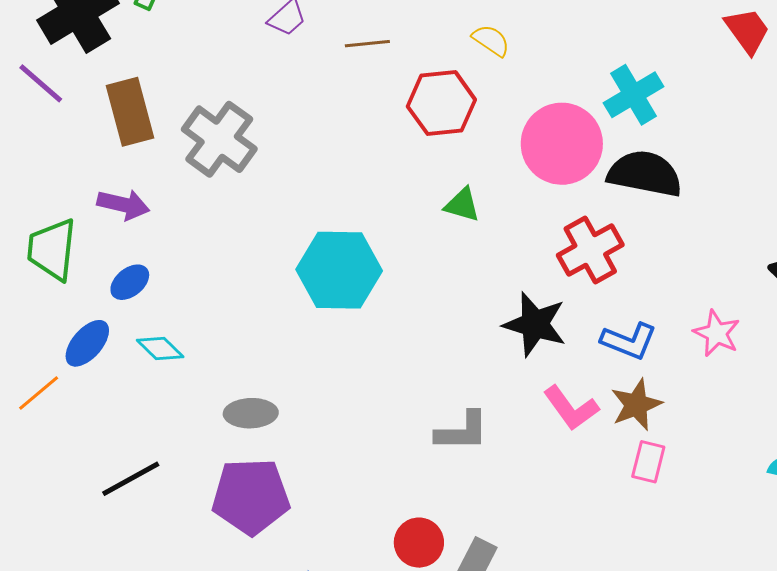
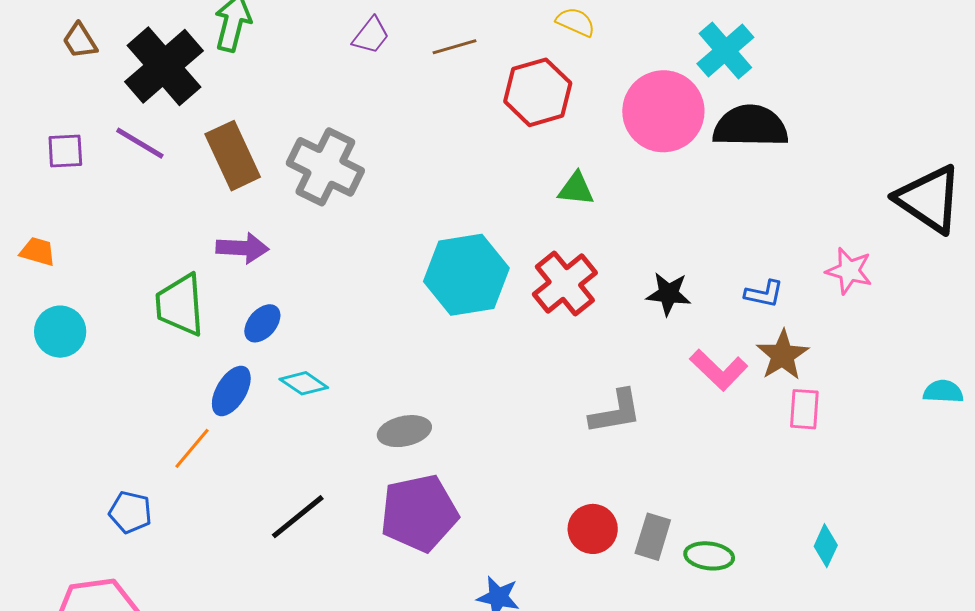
red cross: (590, 250) -> (565, 284), moved
black star: (535, 324) -> (669, 294), size x0.7
blue L-shape: (629, 341) -> (764, 294), size x0.7

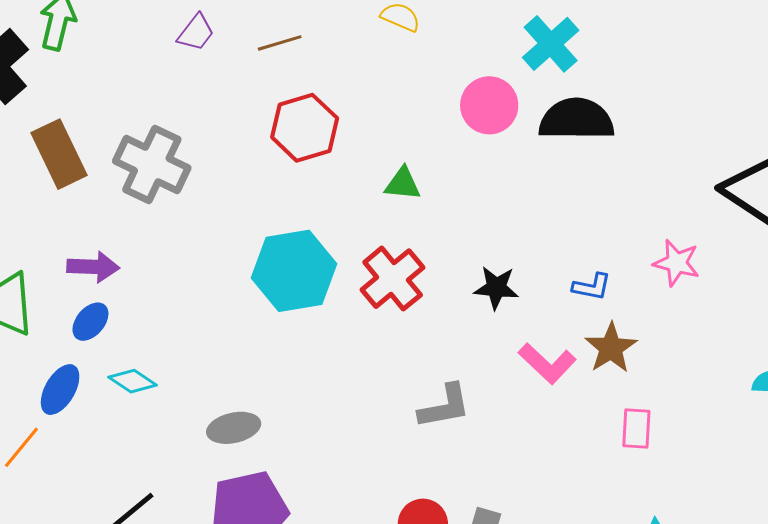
red hexagon: (538, 92) -> (305, 128), moved
pink circle: (663, 111) -> (489, 105), size x0.7
purple arrow: (242, 248) -> (93, 267), moved
pink rectangle: (804, 409) -> (636, 429), moved

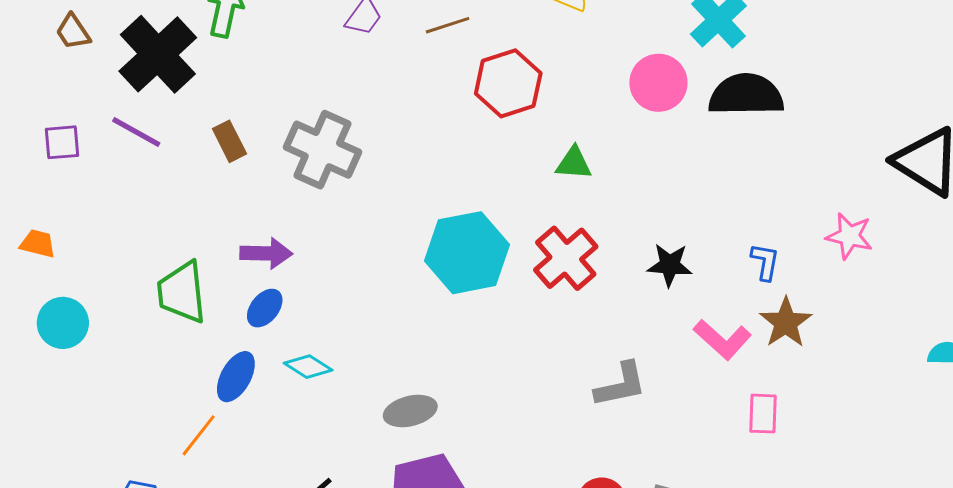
red hexagon: (305, 128) -> (508, 83), moved
brown rectangle: (59, 154) -> (229, 141), size x0.6
blue L-shape: (592, 287) -> (765, 262), turned -90
pink rectangle: (636, 429) -> (763, 414), moved

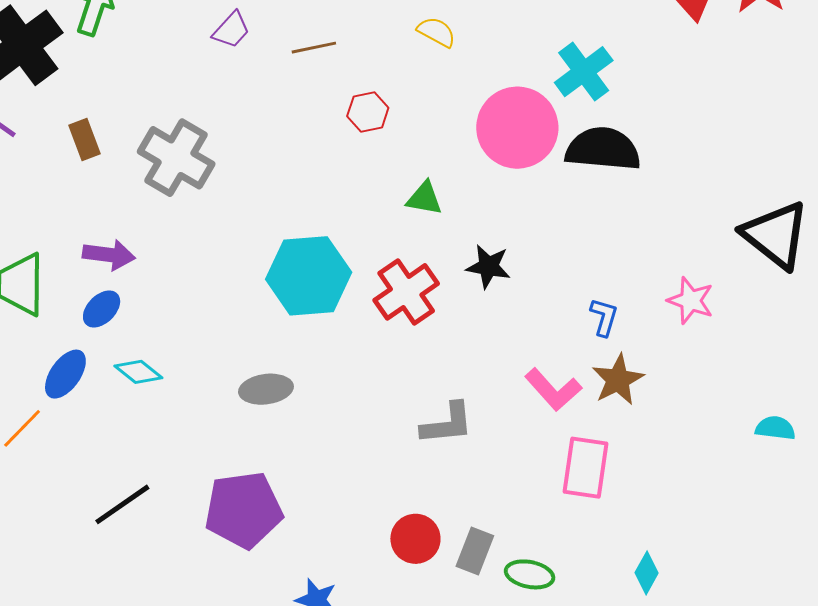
red hexagon: (508, 83) -> (368, 112), size x0.6
pink circle: (658, 83) -> (517, 128), size x1.4
black star: (670, 265) -> (488, 266), moved
gray ellipse: (410, 411) -> (266, 389), moved
pink rectangle: (763, 414) -> (585, 468), size x1.5

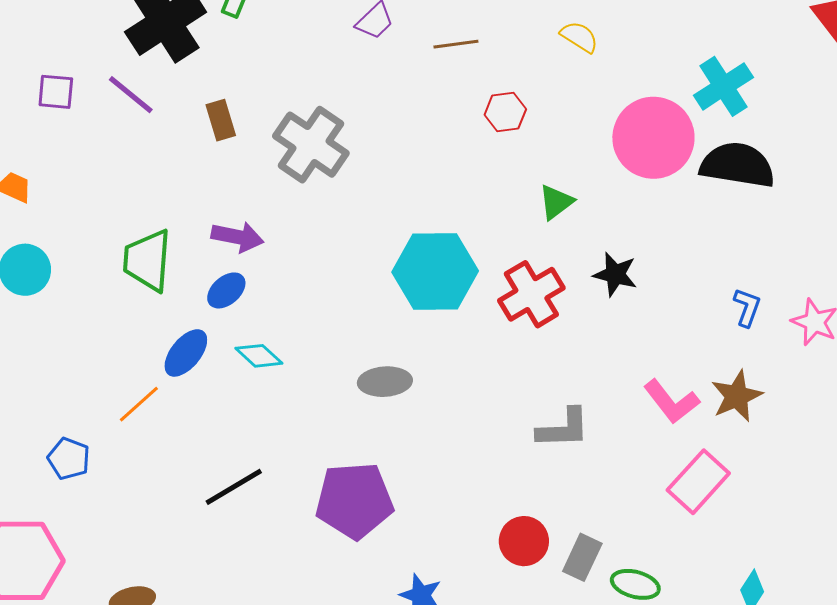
green triangle: (424, 198) -> (556, 202), turned -51
blue L-shape: (604, 317) -> (747, 307), moved
pink rectangle: (585, 468) -> (698, 482), turned 30

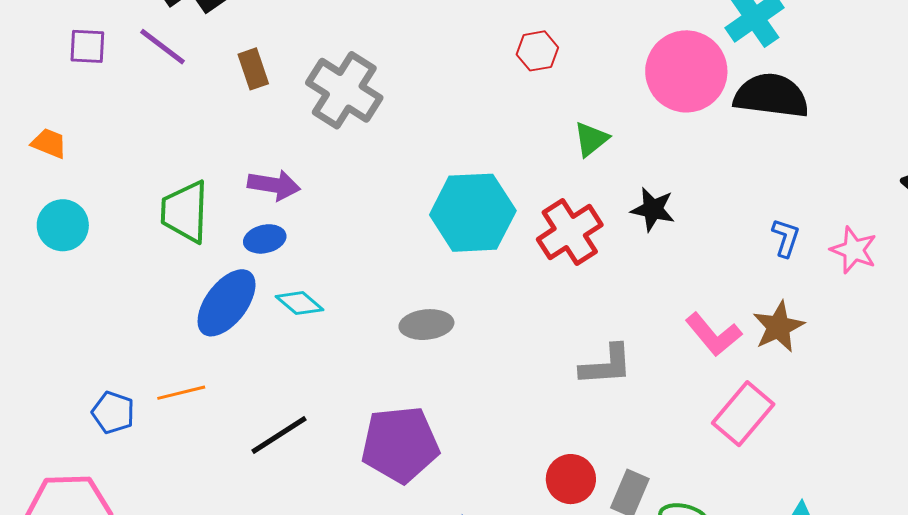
blue ellipse: (226, 290) -> (265, 239), turned 30
blue ellipse: (186, 353) -> (227, 303), size x1.4
orange line: (139, 404) -> (181, 393), moved, turned 30

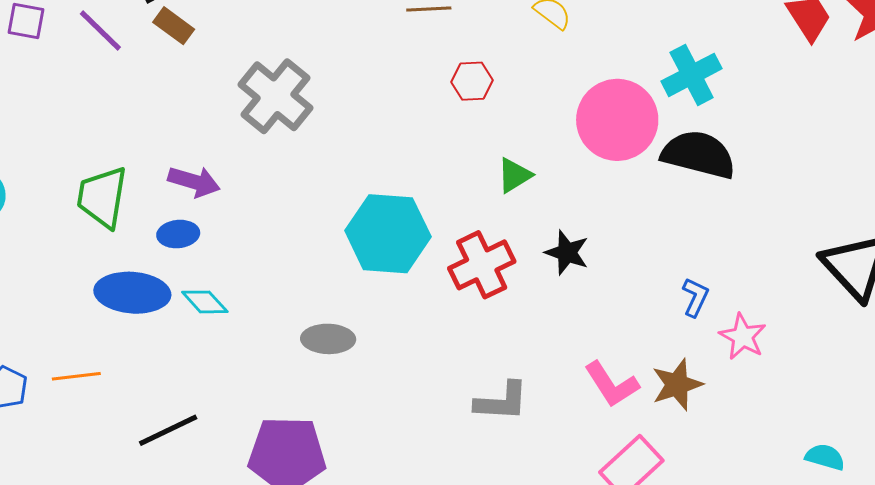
brown rectangle: (253, 69) -> (174, 26), moved, turned -42
pink star: (854, 250) -> (743, 337), moved
blue ellipse: (227, 303) -> (132, 293), turned 50

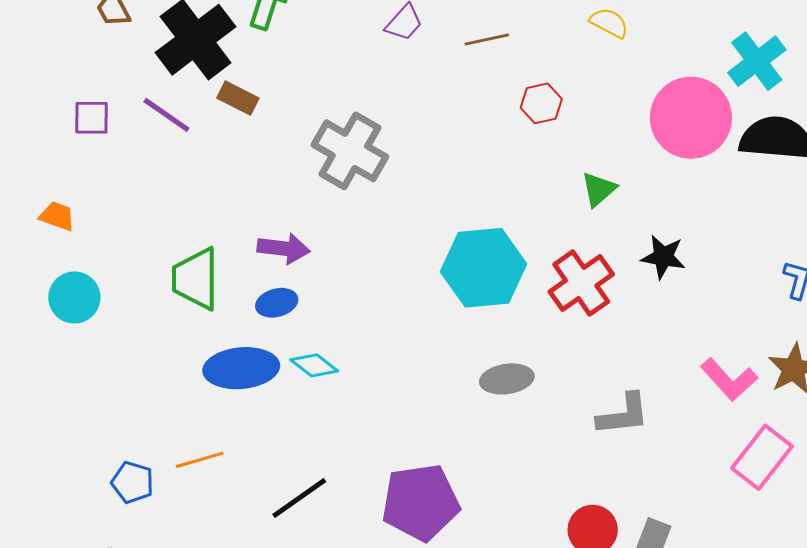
gray ellipse: (328, 339) -> (507, 379), moved

